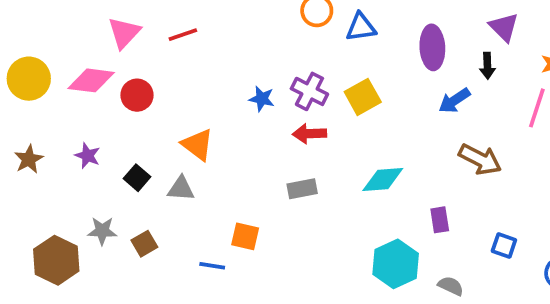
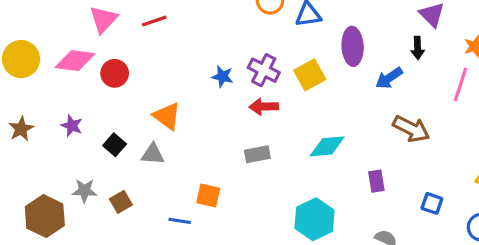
purple ellipse: (432, 47) -> (353, 46), moved
cyan hexagon: (396, 264) -> (314, 219), moved

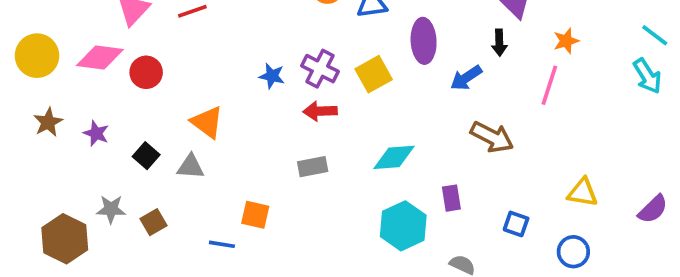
brown star: (21, 129) -> (48, 122), moved
cyan hexagon: (314, 219) -> (403, 226), moved

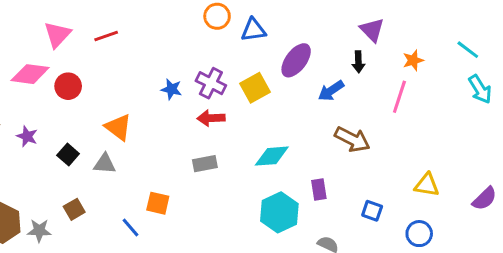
cyan line: (655, 35) -> (468, 50), moved
purple ellipse: (424, 41) -> (296, 60), turned 40
gray star: (111, 209) -> (39, 231), moved
blue line: (222, 244) -> (130, 228), turned 40

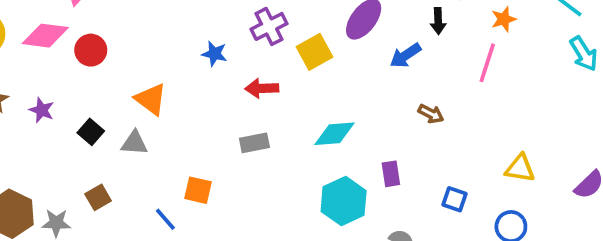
purple cross: (211, 83) -> (269, 26), moved, turned 36
brown arrow: (352, 139) -> (431, 114), size x0.6

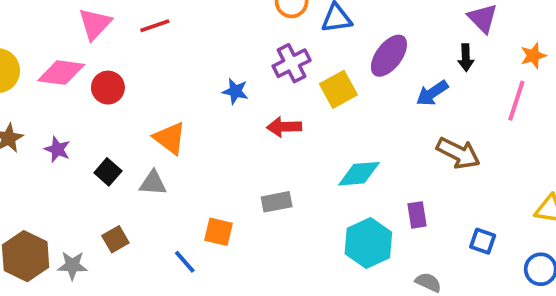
brown arrow: (431, 114) -> (458, 153), size x1.6
gray rectangle: (254, 143) -> (277, 202), moved

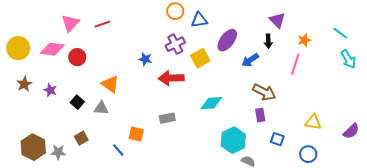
red arrow: (284, 127) -> (171, 78), size x1.4
purple rectangle: (417, 215) -> (260, 115), moved
cyan hexagon: (368, 243) -> (233, 140), moved

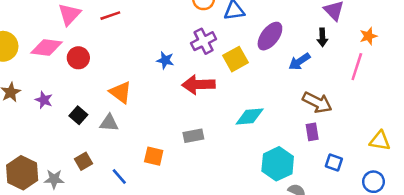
blue line: (118, 150) -> (119, 177), moved

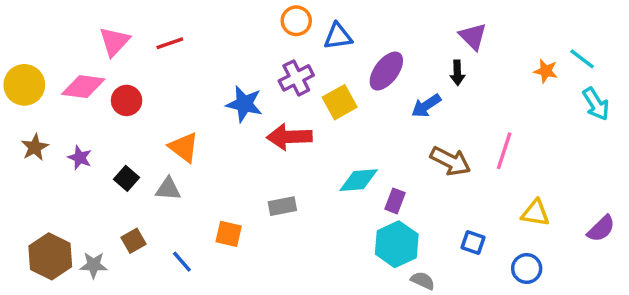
orange star: (368, 36) -> (546, 71), moved, turned 30
blue star: (165, 60) -> (244, 104), size x1.5
pink line: (357, 67) -> (504, 151), moved
purple rectangle: (312, 132) -> (395, 201), moved, turned 30

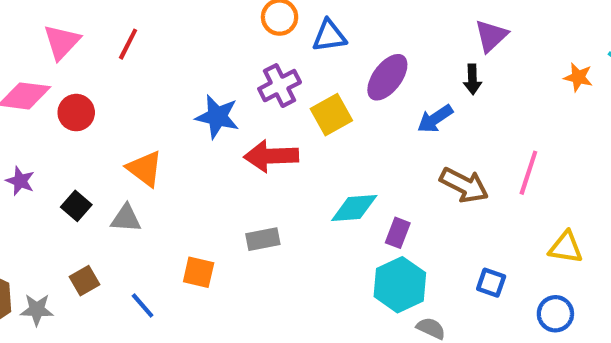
purple triangle: (473, 36) -> (491, 36), turned 32
red line: (170, 43) -> (128, 44), turned -44

